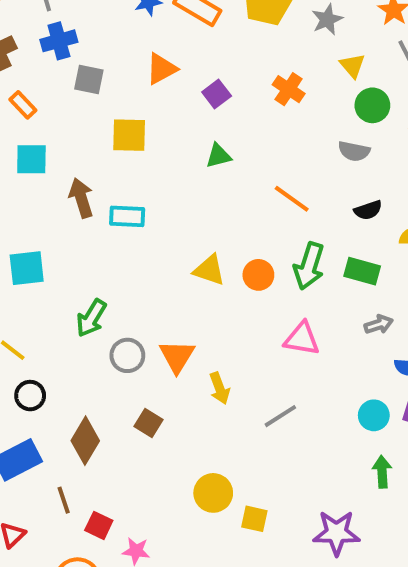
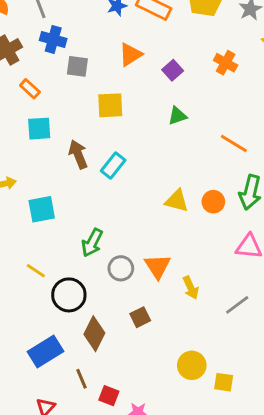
blue cross: (59, 41) -> (53, 39), turned 35
cyan rectangle: (127, 216) -> (113, 166), turned -50
black circle: (30, 396) -> (69, 295), moved, size x1.5
brown square: (149, 423) -> (140, 317), turned 36

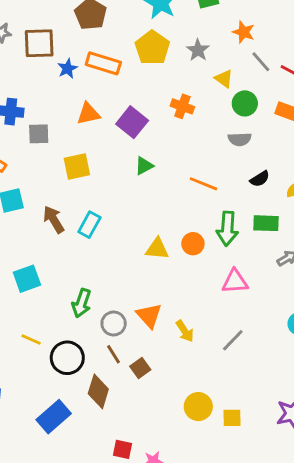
orange triangle: (130, 55) -> (88, 114), turned 30
purple square: (173, 70) -> (132, 122), size x1.5
brown line: (81, 379) -> (114, 354), moved

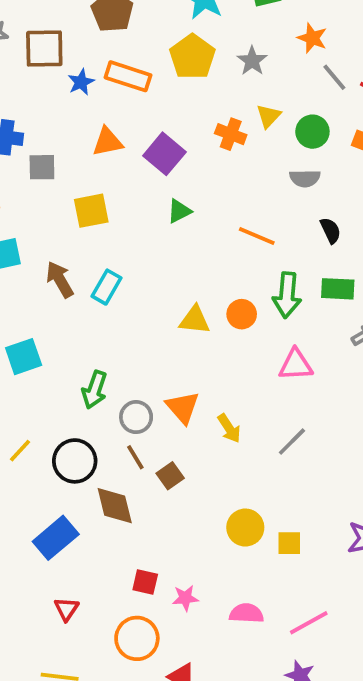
yellow triangle: (224, 79) -> (269, 116), moved, turned 36
black semicircle: (260, 179) -> (331, 231), turned -84
yellow line: (31, 339) -> (20, 451), moved, turned -72
brown diamond: (98, 391) -> (115, 506), turned -32

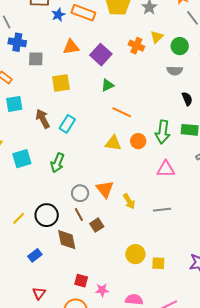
orange line: (257, 236) -> (122, 112), moved
green arrow: (94, 390) -> (57, 163), moved
gray line: (292, 442) -> (162, 210), turned 36
yellow line: (20, 451) -> (19, 218), moved
blue rectangle: (56, 538) -> (35, 255), size x0.6

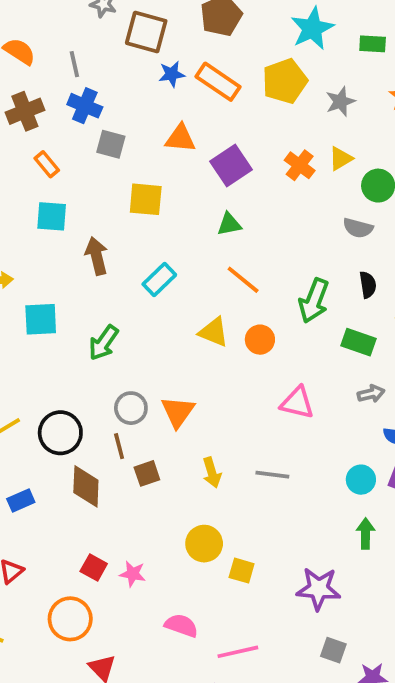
cyan rectangle: (67, 124) -> (159, 280), moved
green arrow: (163, 132) -> (314, 301), moved
yellow arrow: (129, 201) -> (212, 473), moved
pink star: (102, 290) -> (133, 574), moved

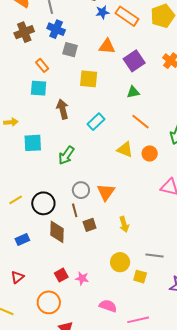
orange rectangle: (47, 164) -> (42, 65), moved
gray line: (272, 475) -> (155, 256), moved
red square: (94, 568) -> (61, 275), turned 32

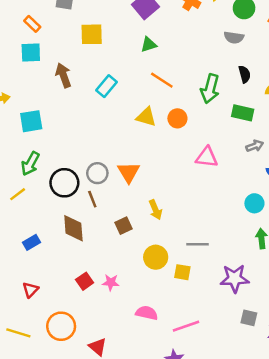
green arrow: (66, 155) -> (30, 164), moved
black circle: (43, 203) -> (64, 183), moved
brown square: (90, 225) -> (123, 226), moved
orange circle: (49, 302) -> (61, 326), moved

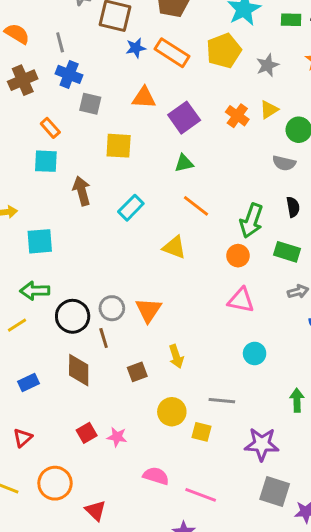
orange circle: (177, 118) -> (238, 256), moved
green arrow: (30, 164) -> (35, 291), turned 55
cyan circle: (254, 203) -> (255, 353), moved
gray square: (249, 318) -> (275, 491), size x1.5
pink line: (186, 326) -> (201, 495), turned 35

